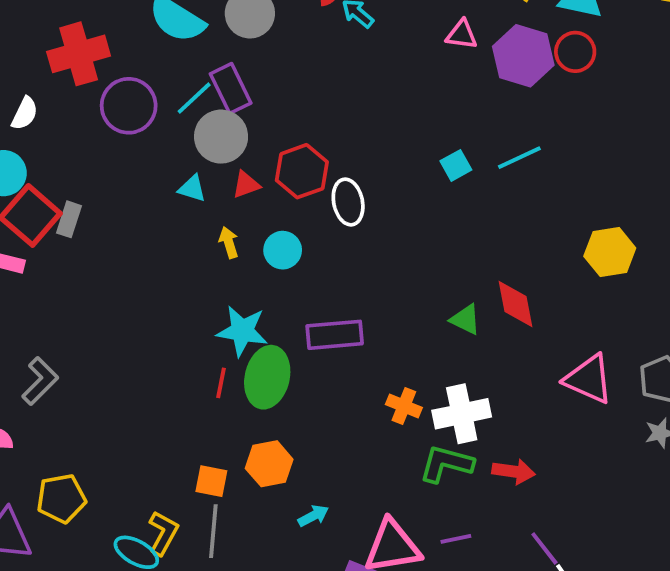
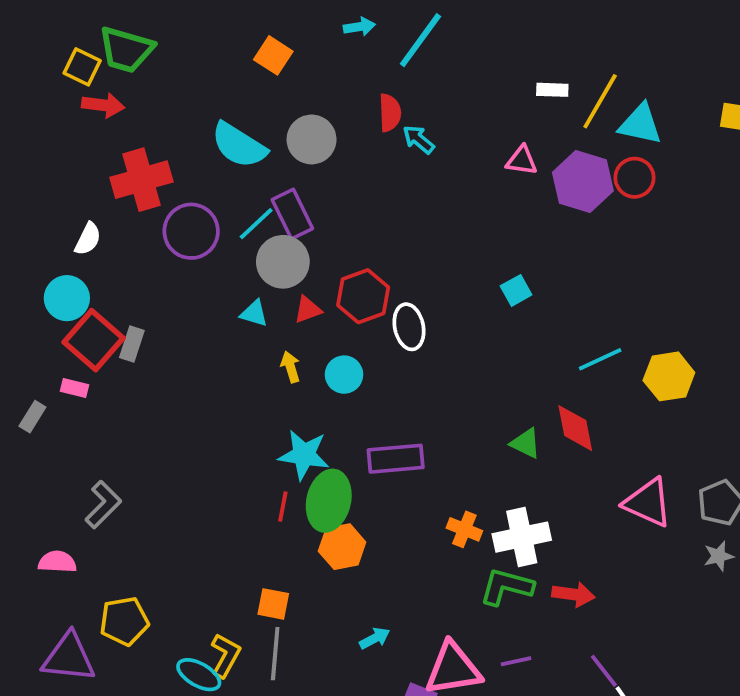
cyan line: (519, 158) -> (600, 359), moved
orange hexagon: (269, 464) -> (342, 547), moved

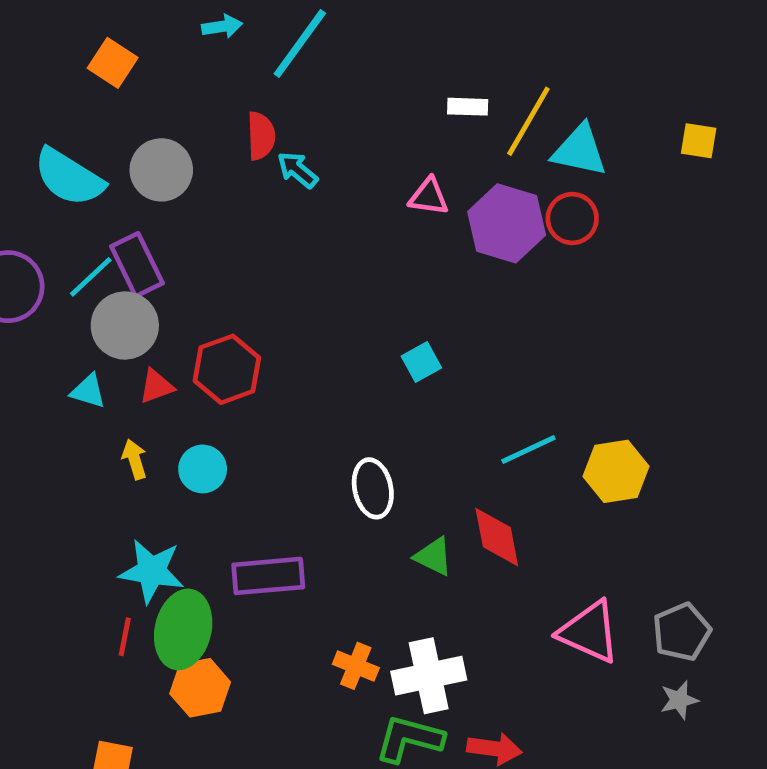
white ellipse: (409, 327) -> (373, 488), moved

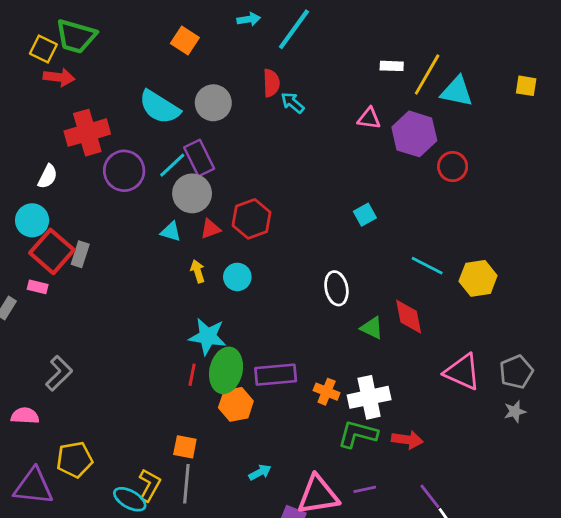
red circle: (572, 219) -> (453, 167), moved
cyan line: (528, 450) -> (427, 266), turned 52
purple rectangle: (268, 576) -> (276, 375), moved

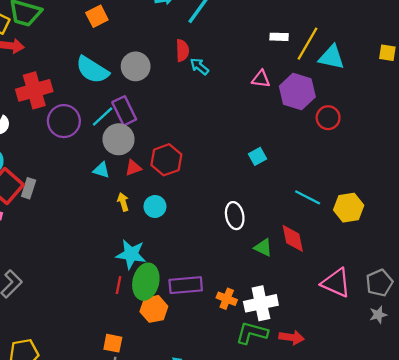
orange square: (185, 40) -> (97, 16), moved, turned 30

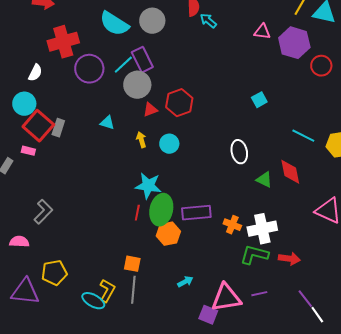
cyan triangle: (101, 170) -> (107, 123), moved

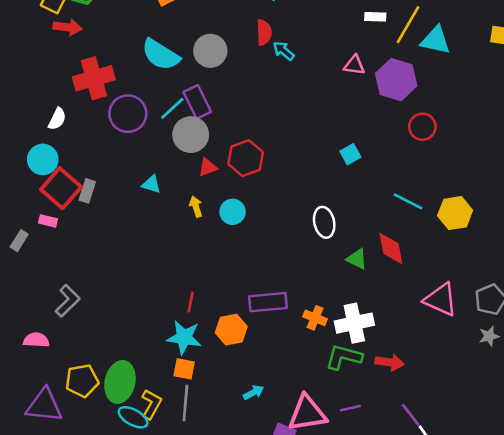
red circle: (321, 66) -> (422, 127), moved
cyan star: (148, 186) -> (184, 337), moved
green ellipse: (161, 210) -> (120, 382), moved

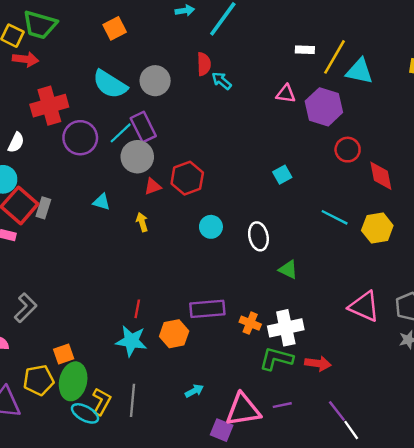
cyan circle: (233, 212) -> (211, 227), moved
red diamond: (391, 248) -> (381, 176), moved
orange square: (184, 369) -> (64, 354), moved, turned -30

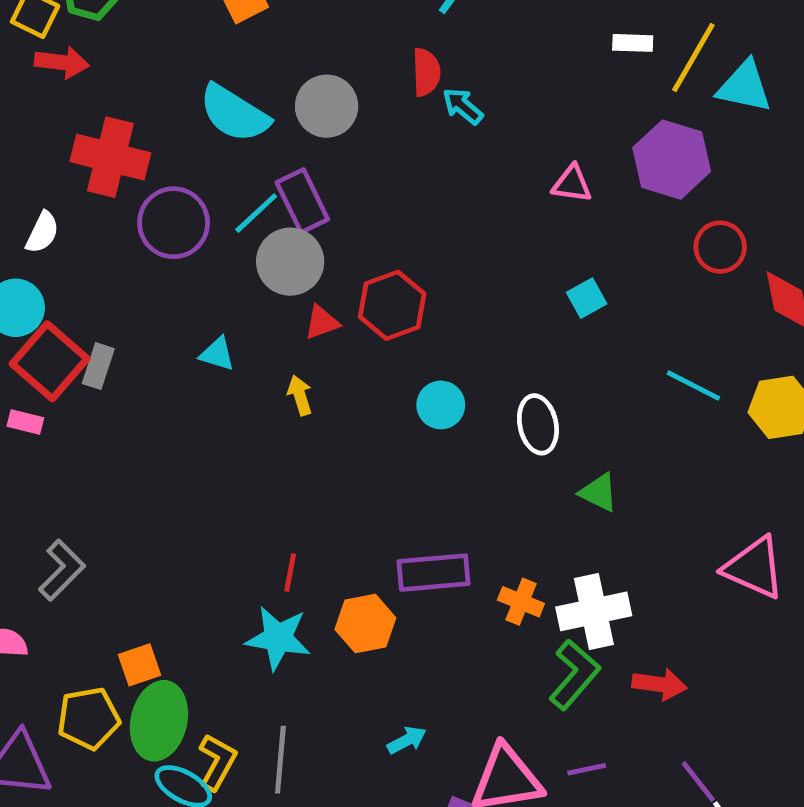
pink triangle: (286, 94) -> (572, 184), moved
red cross: (49, 106) -> (110, 157), turned 30
green L-shape: (276, 359) -> (574, 675), turned 116

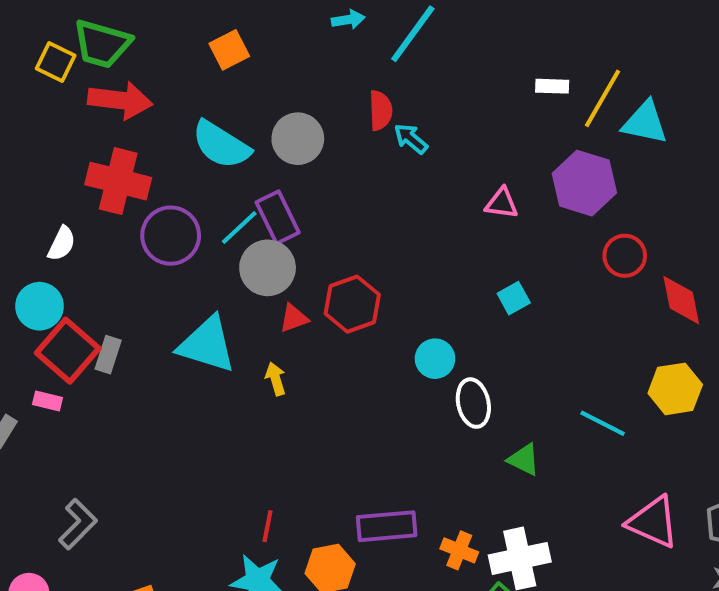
red arrow: (62, 62) -> (120, 100), moved, size x1.4
cyan triangle: (217, 354) -> (207, 345), size x2.0
cyan line: (693, 385) -> (603, 423), moved
cyan circle: (441, 405) -> (435, 359), moved

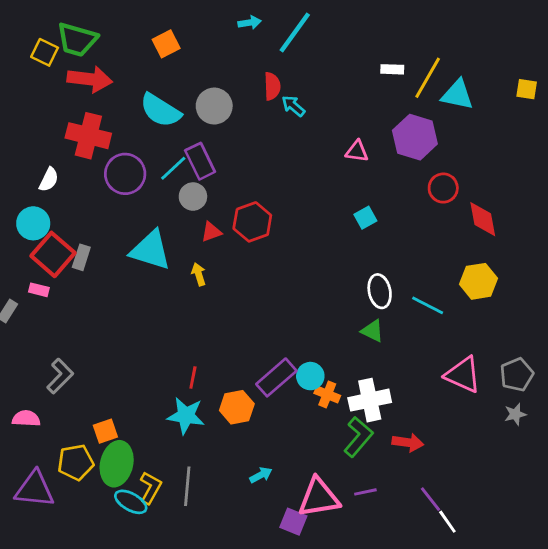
gray circle: (268, 268) -> (193, 197), size x0.7
cyan circle: (435, 359) -> (310, 376), moved
white ellipse: (473, 403) -> (380, 291), moved
purple rectangle: (387, 526) -> (276, 377), turned -36

